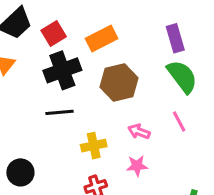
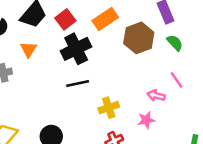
green semicircle: (182, 77) -> (175, 43), size x0.6
brown hexagon: (119, 83) -> (139, 38), moved
pink arrow: (139, 132) -> (156, 96), moved

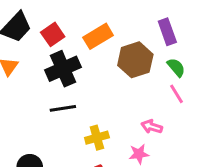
pink line: (176, 80) -> (177, 94), moved

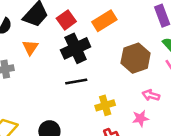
brown hexagon: (135, 60) -> (136, 58), moved

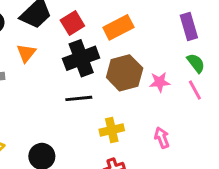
brown hexagon: (136, 58) -> (125, 73), moved
pink arrow: (151, 95) -> (162, 138), moved, turned 49
pink star: (141, 118) -> (160, 82), moved

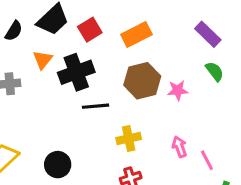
purple rectangle: (189, 27) -> (208, 34), turned -30
black cross: (81, 58) -> (76, 72), moved
pink line: (195, 90) -> (207, 160), moved

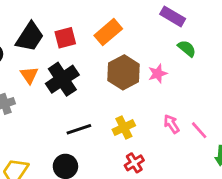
red square: (90, 30) -> (65, 38), turned 30
black line: (96, 106) -> (79, 129), moved

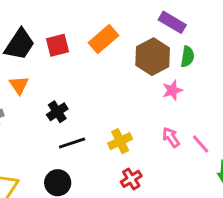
green semicircle: (187, 48) -> (187, 57), turned 60
brown hexagon: (124, 72) -> (153, 57), moved
pink star: (158, 74) -> (172, 90), moved
black cross: (62, 79) -> (57, 112), moved, size x0.6

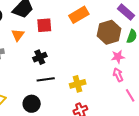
red square: (57, 45) -> (44, 25), moved
pink arrow: (171, 137) -> (118, 75), moved

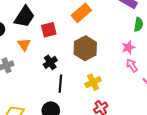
brown hexagon: (109, 32) -> (85, 48), moved
black line: (46, 79) -> (60, 84), turned -66

